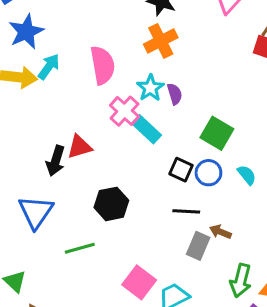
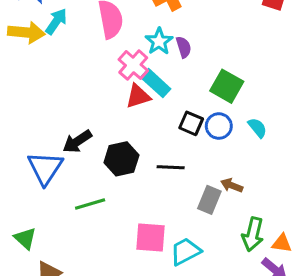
red triangle: (79, 147) -> (138, 96), moved
black arrow: (56, 161) -> (77, 142), moved, turned 40
black line: (186, 211) -> (171, 167), moved
pink square: (139, 282) -> (150, 238), turned -32

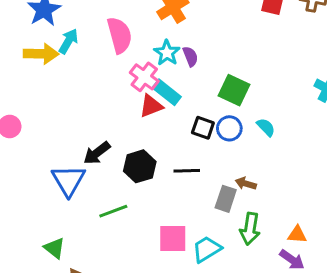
green arrow: (253, 234) -> (250, 229), moved

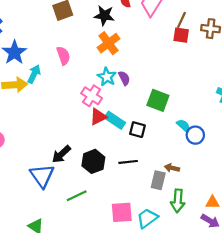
pink semicircle: (120, 35) -> (63, 56), moved, size x0.7
cyan rectangle: (167, 92) -> (115, 120), moved
blue circle: (229, 128) -> (195, 135), moved

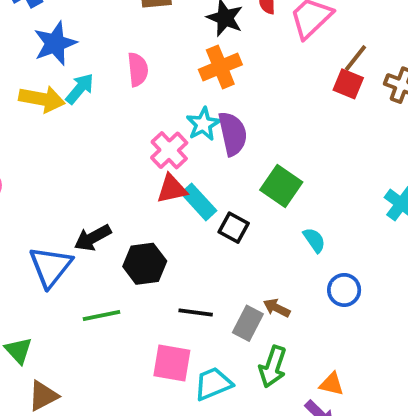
purple semicircle: (124, 78) -> (233, 134), size x1.6
blue circle: (195, 135) -> (344, 290), moved
black line: (128, 162) -> (196, 313), moved

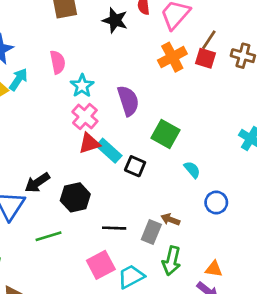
orange cross: (220, 67) -> (172, 57), moved
cyan star: (203, 124) -> (82, 86), moved
pink square: (172, 363) -> (101, 265), turned -32

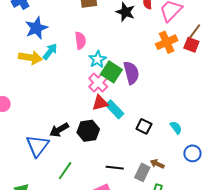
green square: (166, 134) -> (111, 72), moved
black square: (135, 166) -> (144, 126), moved
black hexagon: (75, 197) -> (88, 131), moved
green line: (49, 236) -> (65, 171), turned -42

